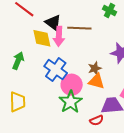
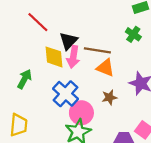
black triangle: (53, 23) -> (68, 41), turned 30
orange triangle: (96, 81) -> (105, 68), moved

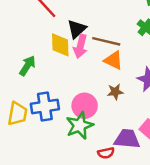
blue cross: (66, 94) -> (45, 106), moved, turned 35

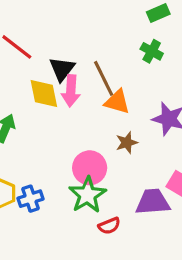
brown line: (106, 41) -> (104, 78), turned 60
blue cross: (45, 106) -> (31, 199), moved, size x0.7
red semicircle: (106, 153) -> (109, 226), moved

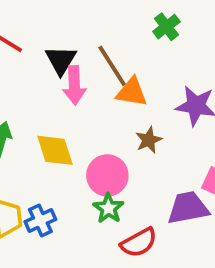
green cross: (152, 51) -> (166, 27), turned 30
yellow diamond: (44, 93) -> (55, 150), moved
green star: (87, 195) -> (108, 208), size x0.7
red semicircle: (109, 226) -> (139, 243), size x1.4

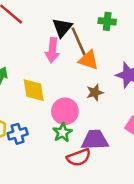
green cross: (166, 27) -> (107, 21), moved, turned 35
black triangle: (61, 60) -> (62, 28), moved
purple trapezoid: (188, 208) -> (95, 140), moved

